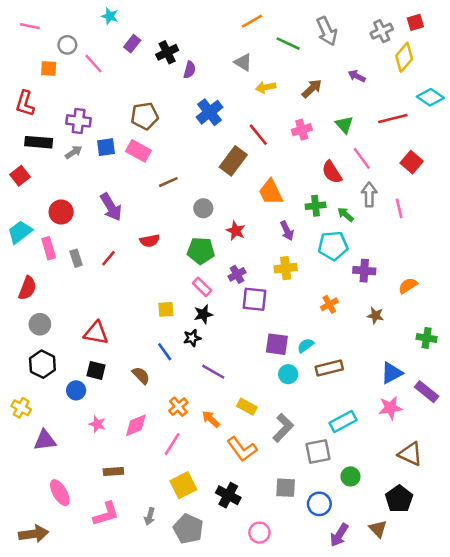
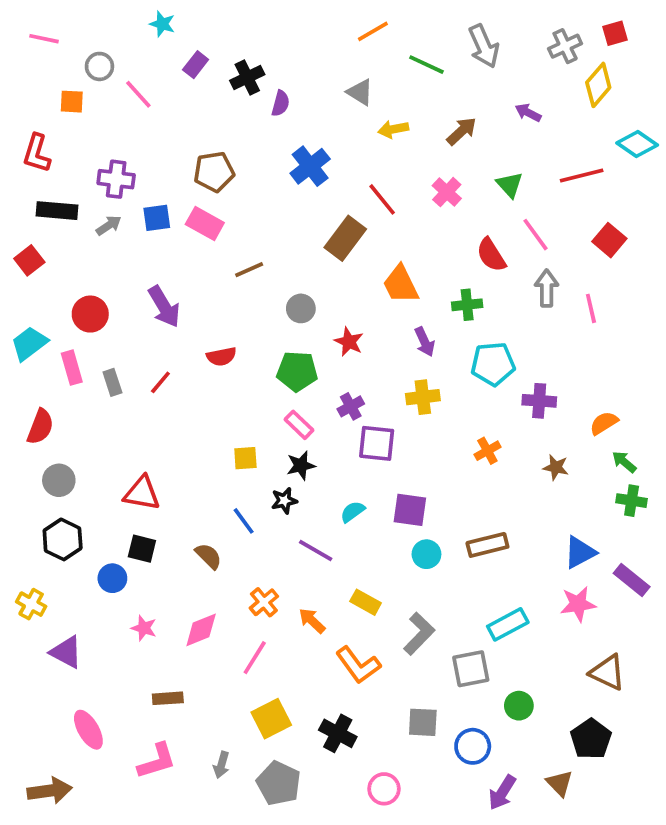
pink cross: (302, 130) -> (447, 192), turned -30
green arrow: (345, 214) -> (624, 462), moved
cyan semicircle: (306, 345) -> (353, 512), moved
purple triangle: (45, 440) -> (66, 652), turned 35

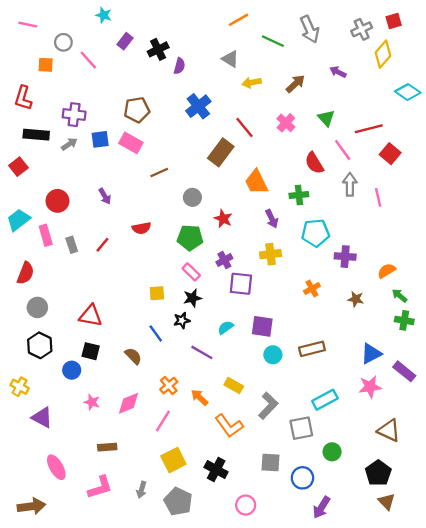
red line: (582, 175) -> (369, 129), moved
purple arrow: (164, 307) -> (105, 196), size x0.6
brown triangle: (560, 783) -> (387, 502), moved

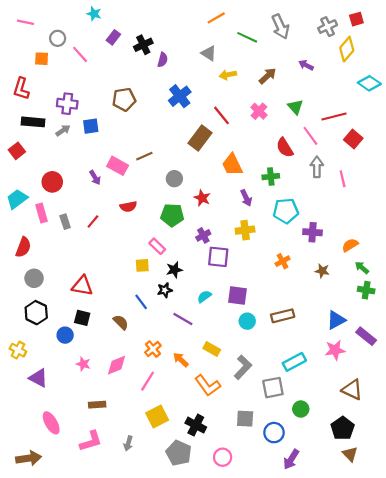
pink rectangle: (131, 143) -> (118, 166), moved
pink rectangle: (191, 272) -> (157, 246), moved
gray pentagon: (178, 502) -> (179, 453), moved

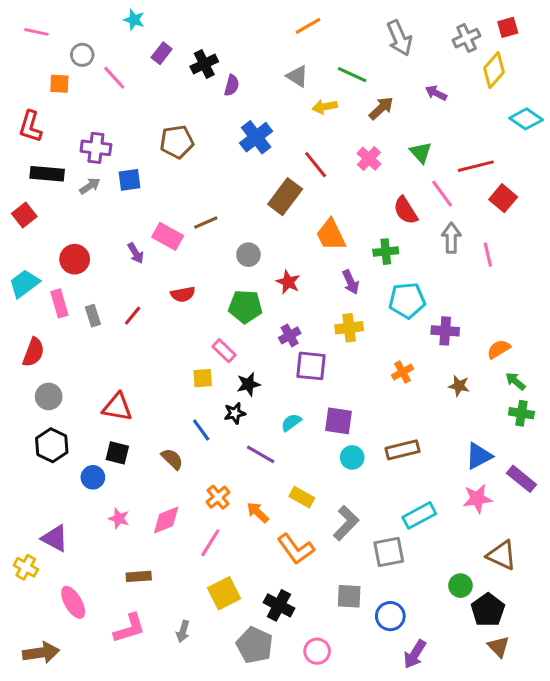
green line: (247, 37) -> (352, 75), moved
yellow cross: (18, 350) -> (26, 567), moved
green circle: (301, 409) -> (460, 586), moved

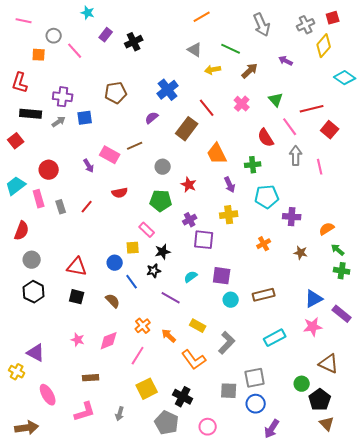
purple semicircle: (232, 85) -> (152, 118), moved, turned -144
blue circle: (93, 477) -> (115, 263), moved
gray square: (389, 552) -> (255, 378), moved

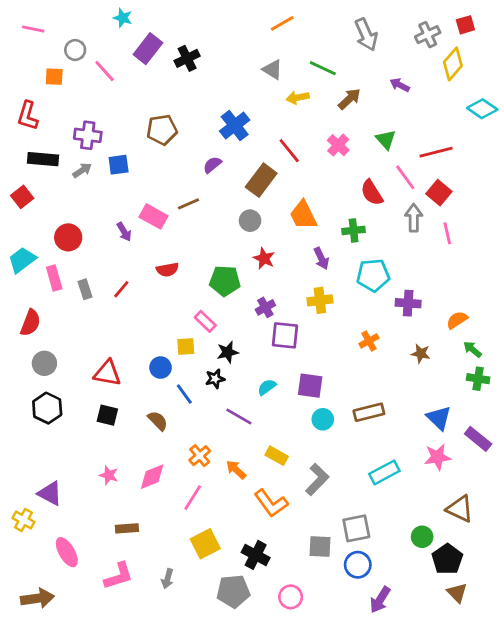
purple rectangle: (106, 35) -> (148, 49), size x1.5
red square: (330, 130) -> (439, 193), moved
gray circle: (163, 167) -> (250, 221), moved
blue triangle: (314, 299) -> (439, 418), turned -48
gray pentagon: (167, 423) -> (233, 591), turned -30

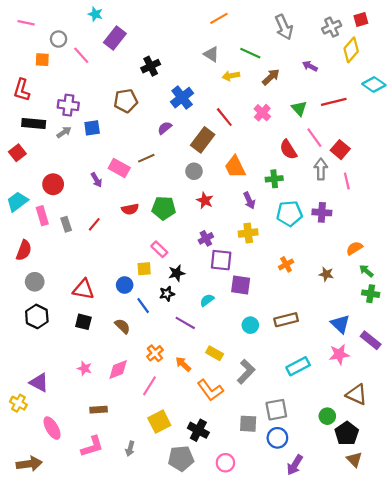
black cross: (187, 58) -> (151, 66), moved
red line: (436, 152) -> (334, 102), moved
green pentagon: (225, 281) -> (164, 208), moved
purple cross: (408, 303) -> (322, 212), moved
purple square: (310, 386) -> (241, 285), moved

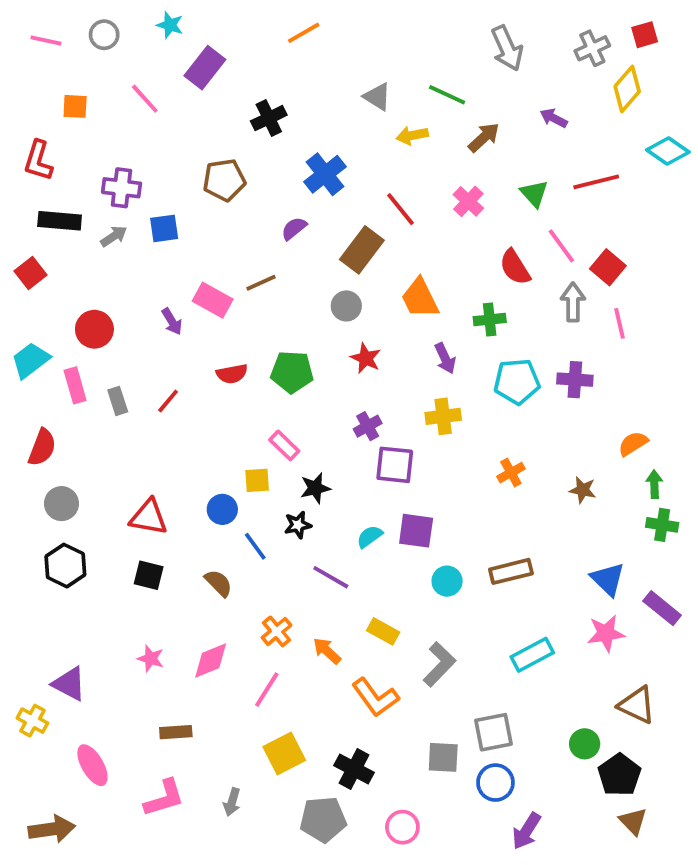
orange line: (219, 18) -> (304, 33), moved
gray circle: (59, 39) -> (104, 35), moved
green arrow: (366, 271) -> (654, 484), turned 48
purple square: (241, 285) -> (416, 531), moved

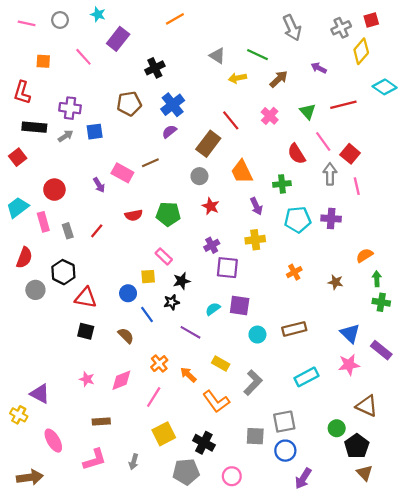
blue cross: (325, 174) -> (173, 105), moved
black hexagon: (65, 566) -> (63, 272), moved

